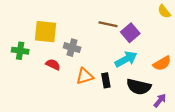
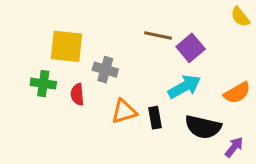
green cross: (20, 51) -> (43, 84), moved
red semicircle: (53, 64) -> (77, 94), turned -120

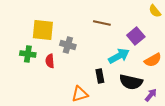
purple square: (191, 48) -> (136, 36), moved
orange triangle: (124, 111) -> (80, 94), moved

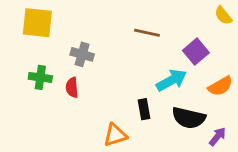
yellow square: (43, 30) -> (37, 23), moved
gray cross: (68, 45) -> (82, 54), moved

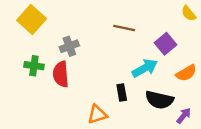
yellow square: (37, 23) -> (32, 19), turned 36
gray cross: (82, 54) -> (69, 46), turned -36
red semicircle: (72, 88) -> (61, 74), size x1.5

